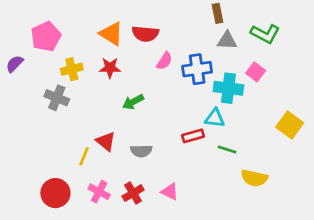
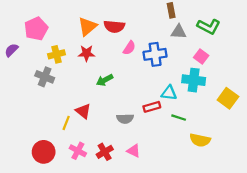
orange triangle: (111, 34) -> (88, 26), turned 48
cyan cross: (228, 88) -> (194, 80), moved
gray semicircle: (141, 151) -> (125, 119), moved

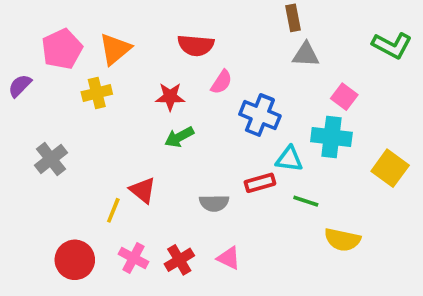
orange triangle: (88, 26) -> (115, 49), moved
green L-shape: (209, 26) -> (392, 45), moved
red star: (86, 53) -> (170, 97), moved
blue cross: (155, 54) -> (260, 115), moved, turned 30
gray cross: (45, 77) -> (51, 159), moved, turned 30

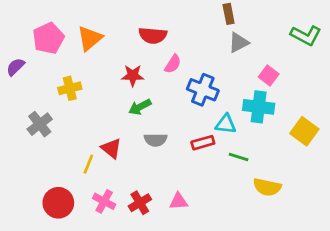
gray triangle: (306, 55) -> (239, 43), turned -30
yellow cross: (97, 93) -> (70, 88), moved
gray semicircle: (214, 203) -> (156, 140), moved
pink triangle: (229, 258) -> (178, 201), turned -30

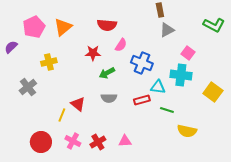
green arrow: (140, 107) -> (107, 73), moved

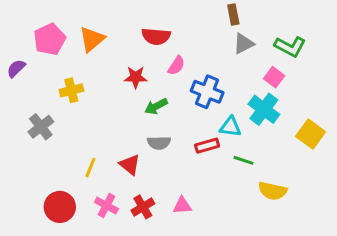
green L-shape: (214, 25) -> (290, 47), moved
cyan cross: (181, 75) -> (264, 109), turned 30
red triangle: (78, 104) -> (130, 165), moved

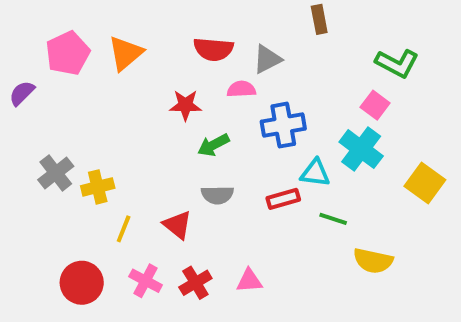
gray triangle: (243, 44) -> (267, 59), moved
pink semicircle: (176, 66) -> (241, 89), turned -126
yellow cross: (71, 90) -> (98, 187), moved
blue cross: (207, 92) -> (283, 125), turned -32

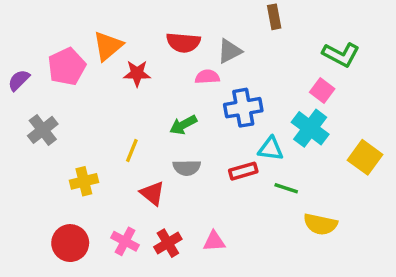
pink pentagon: (68, 53) -> (67, 67), moved
red star: (185, 105) -> (137, 73), moved
gray cross: (56, 173) -> (43, 130), moved
yellow cross: (98, 187) -> (84, 181), moved
yellow line: (124, 229) -> (132, 150), moved

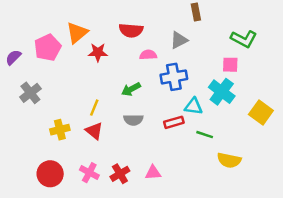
gray triangle: (230, 51) -> (179, 40), moved
pink square: (322, 91) -> (230, 65), turned -35
red triangle: (152, 193) -> (94, 131), moved

